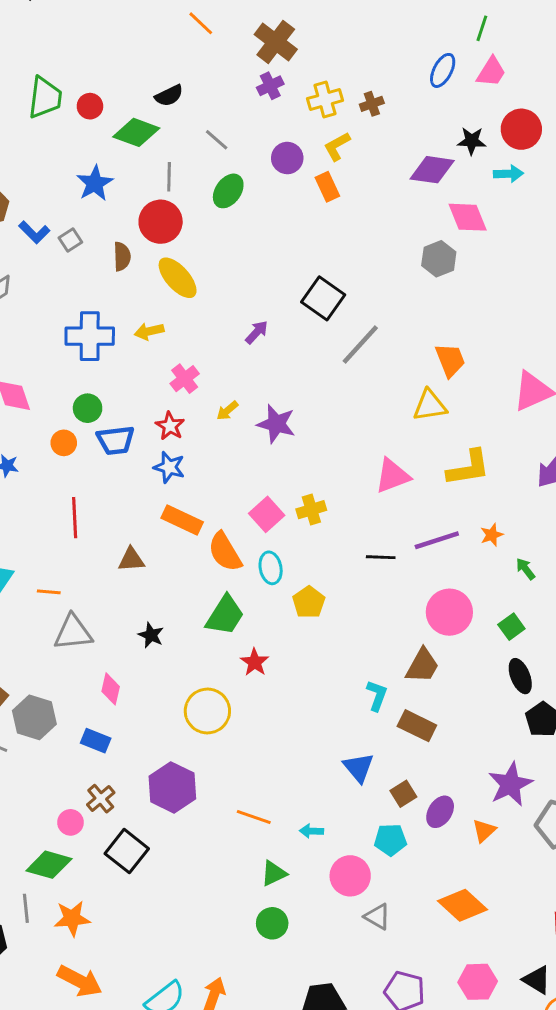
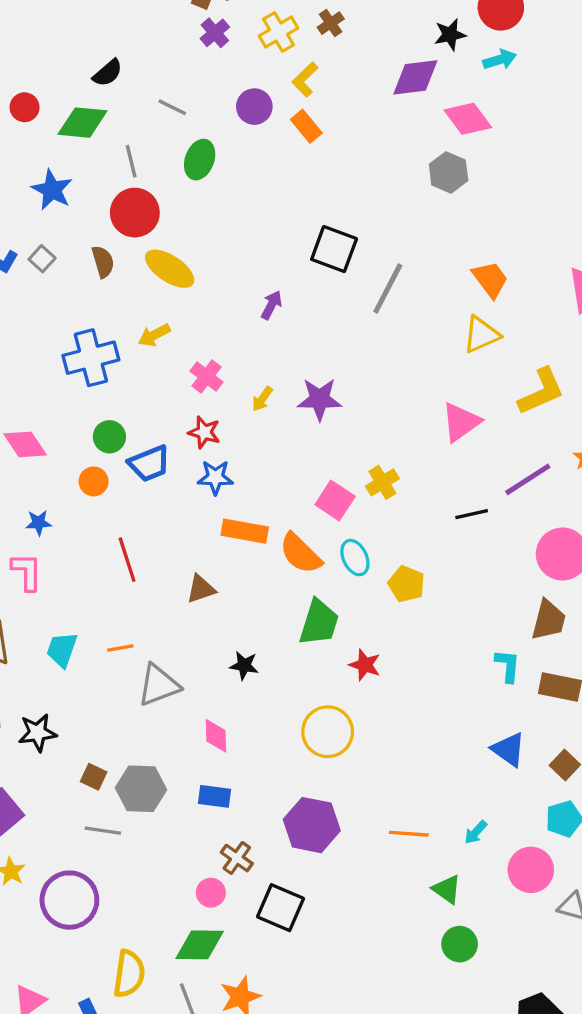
cyan arrow: (312, 831) -> (476, 832), turned -35
green triangle: (274, 873) -> (447, 889), turned -44

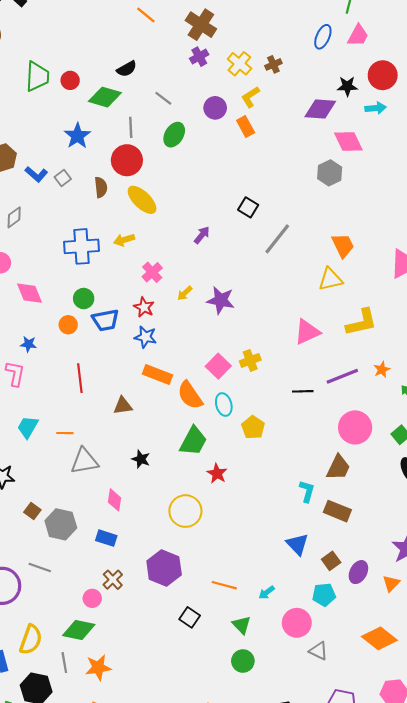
yellow cross: (279, 32) -> (239, 64), turned -30
black square: (334, 249) -> (248, 207), size x0.7
gray line: (103, 831) -> (40, 567), moved
black square: (281, 908) -> (190, 617), moved, size x0.7

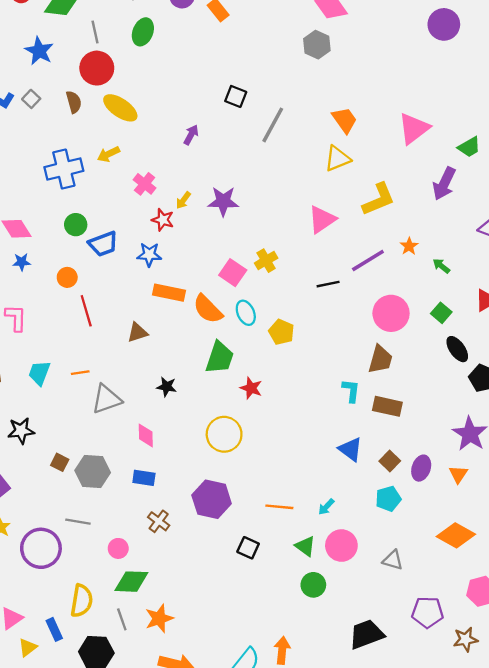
red star: (144, 307) -> (163, 220), moved
orange circle: (68, 325) -> (67, 277), moved
blue star: (28, 344) -> (22, 262), moved
pink circle: (92, 598) -> (118, 548), moved
pink circle: (297, 623) -> (341, 546), moved

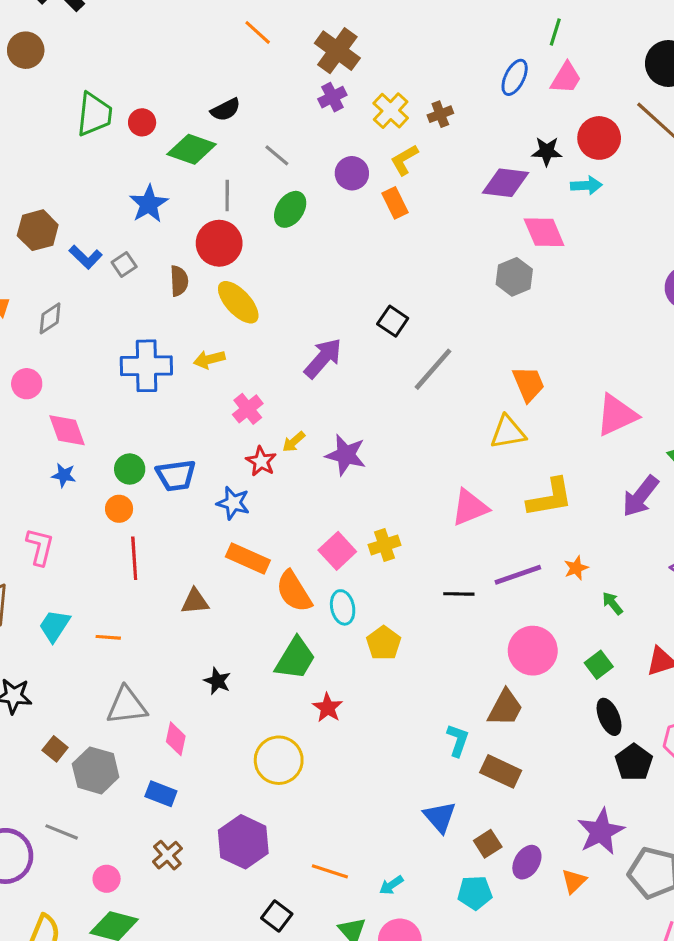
purple arrow: (191, 135) -> (323, 358), size x1.6
green circle: (76, 225) -> (130, 469), moved
gray triangle: (106, 399) -> (127, 706), moved

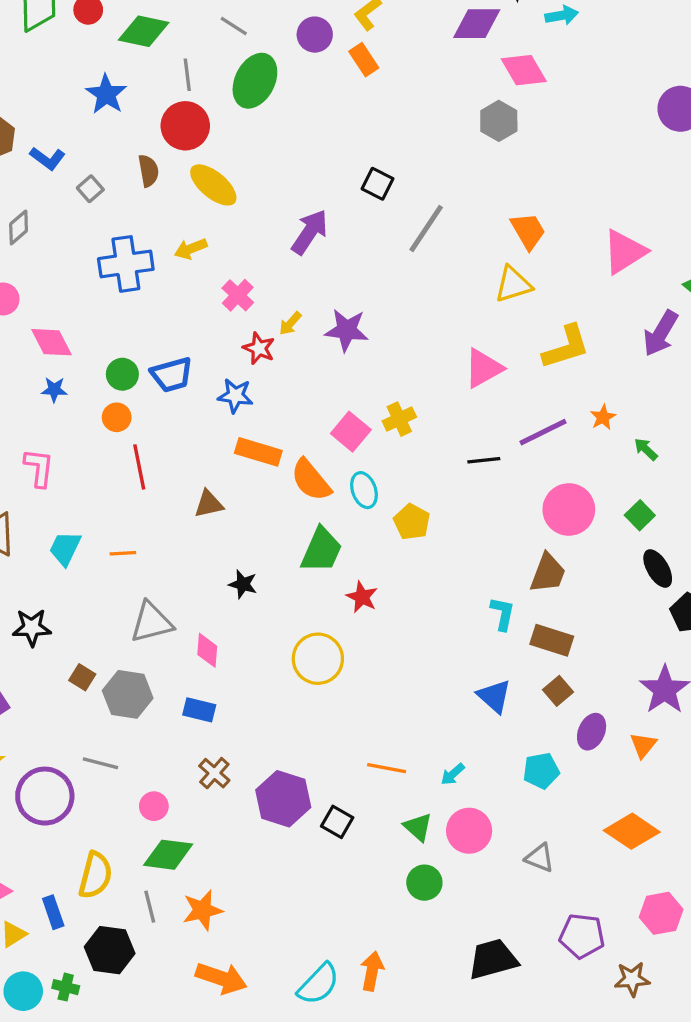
green ellipse: (290, 209) -> (255, 81), size x1.4
gray square: (124, 264) -> (90, 189), moved
purple hexagon: (243, 842) -> (283, 799), moved
brown square: (488, 844) -> (558, 691), moved

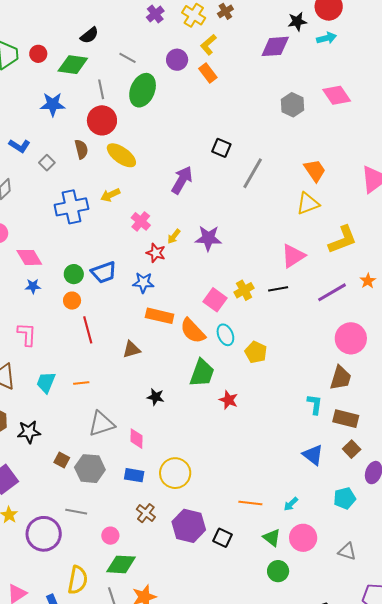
pink diamond: (524, 70) -> (337, 95), moved
blue star: (106, 94) -> (53, 104), turned -30
black line: (484, 460) -> (278, 289), moved
yellow circle: (318, 659) -> (175, 473), moved

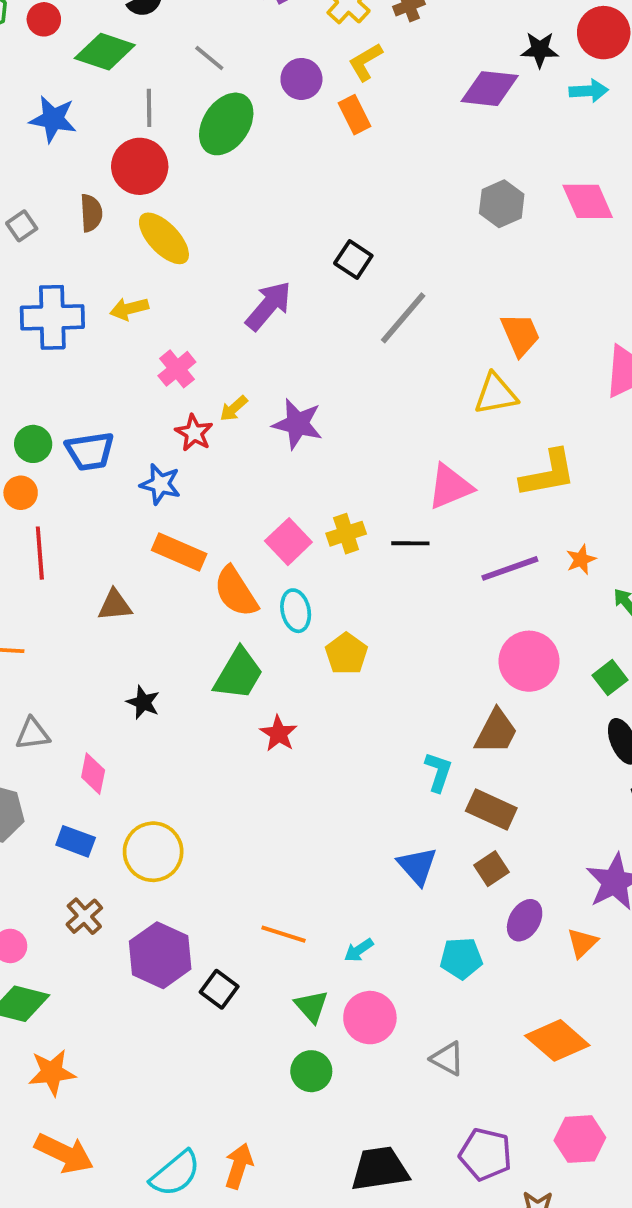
gray triangle: (101, 424) -> (33, 734), size x0.7

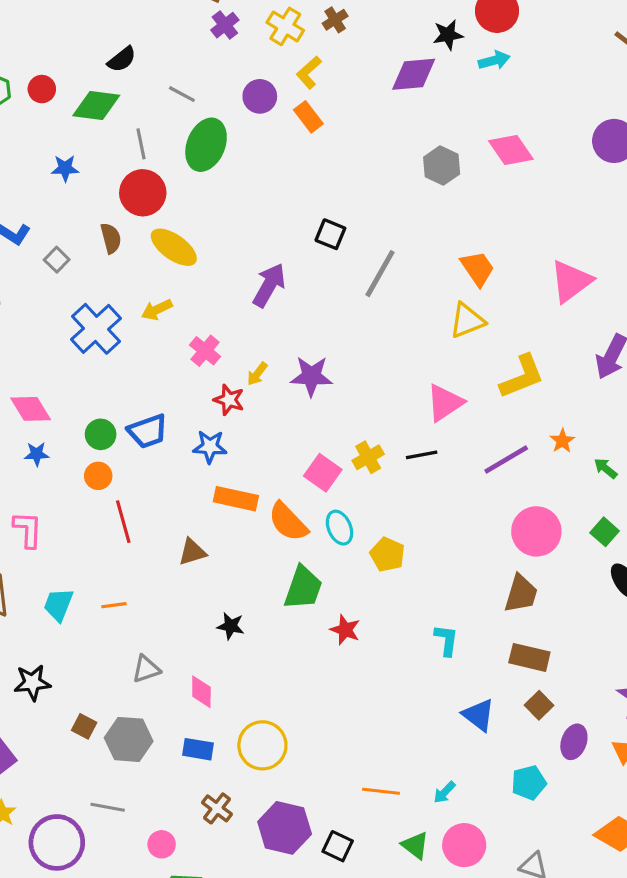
blue star: (53, 119) -> (65, 168), size x0.7
blue cross: (52, 317) -> (96, 329), turned -30
cyan L-shape: (438, 772) -> (446, 640), moved

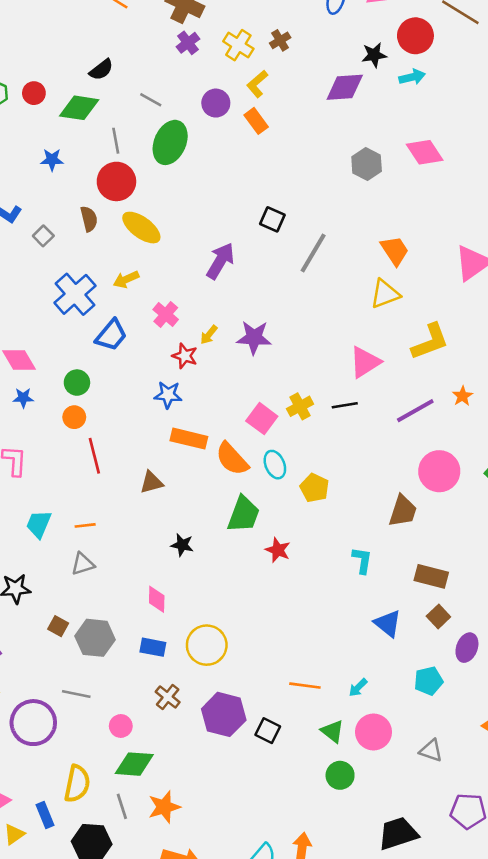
blue trapezoid: (148, 431) -> (111, 335), moved, turned -32
brown trapezoid: (521, 594) -> (403, 511), moved
gray triangle: (146, 669) -> (83, 564), moved

